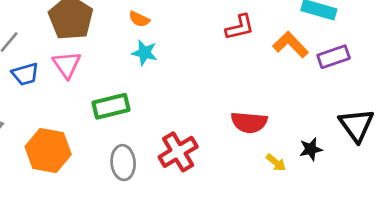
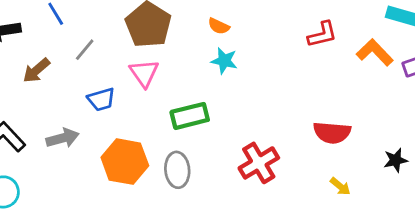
blue trapezoid: (25, 74) -> (101, 99), moved
gray ellipse: (123, 163) -> (177, 170), moved
yellow arrow: (276, 163) -> (340, 186), moved

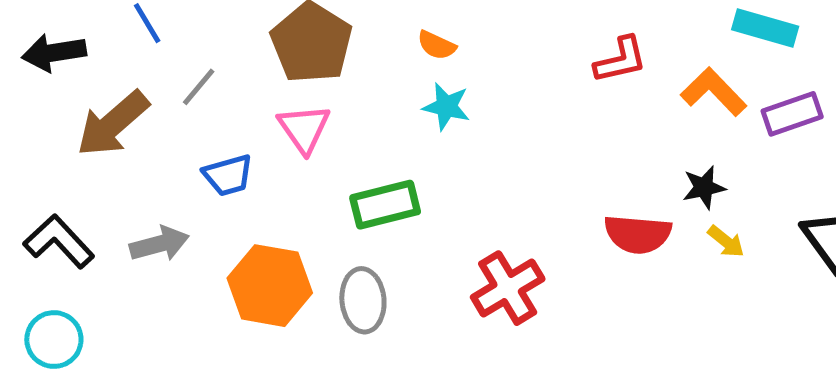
brown arrow: (36, 70) -> (113, 124), size x1.5
black star: (396, 160) -> (704, 187), moved
yellow arrow: (340, 186) -> (726, 241), moved

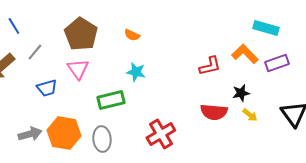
red L-shape: (620, 60) -> (210, 66), moved
cyan star: (446, 107) -> (136, 72), moved
gray arrow: (159, 244) -> (30, 134), moved

